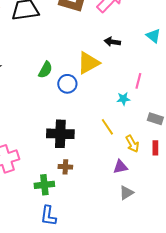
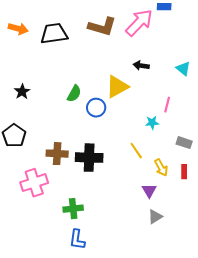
cyan triangle: (153, 36) -> (183, 69), moved
brown cross: (65, 167) -> (57, 154), moved, size x1.5
purple triangle: (120, 167) -> (149, 191), turned -49

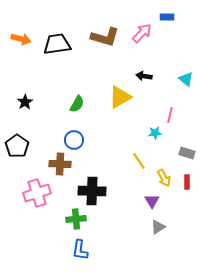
pink arrow: (139, 23) -> (142, 33), size x0.7
blue circle: (96, 108) -> (74, 140), moved
black cross: (89, 158) -> (92, 191), moved

